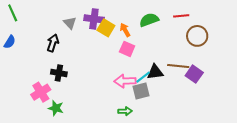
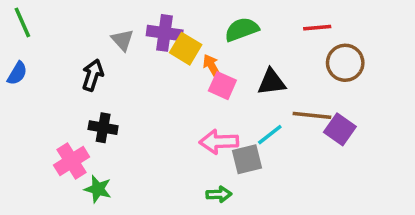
green semicircle: (149, 20) -> (242, 29), moved
orange arrow: (125, 30) -> (212, 66), moved
black triangle: (155, 72) -> (272, 82), moved
cyan line: (143, 77) -> (270, 135), moved

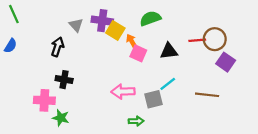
red line: (317, 28) -> (197, 40), moved
brown line: (312, 115) -> (207, 95), moved
purple square: (340, 129) -> (226, 62), moved
pink arrow: (219, 142) -> (123, 92), moved
pink cross: (72, 161) -> (44, 100), turned 35

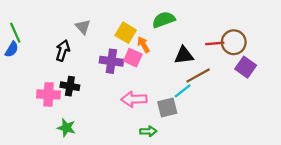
green line: (14, 14) -> (15, 33), moved
purple cross: (102, 21) -> (111, 61), moved
pink square: (138, 53) -> (133, 58), moved
brown line: (207, 95) -> (198, 75), moved, turned -35
pink cross: (44, 100) -> (48, 94), moved

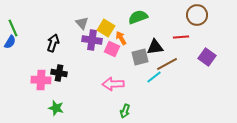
gray triangle: (83, 27) -> (82, 23), moved
brown circle: (234, 42) -> (197, 15), moved
purple cross: (111, 61) -> (92, 40), moved
gray square: (167, 108) -> (140, 57), moved
green arrow: (148, 131) -> (125, 111), turned 112

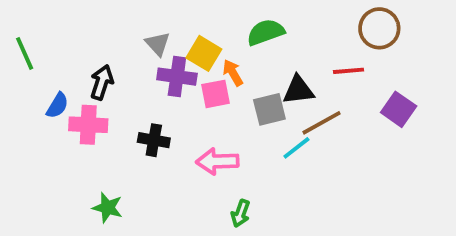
blue semicircle: (10, 42) -> (57, 105), moved
pink square: (112, 49) -> (215, 94), turned -35
black cross: (59, 73) -> (154, 140), moved
pink cross: (41, 80) -> (88, 125), moved

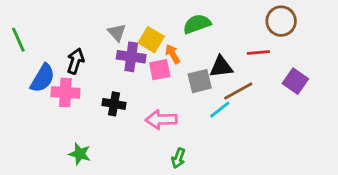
blue semicircle: (57, 105) -> (43, 78), size x1.5

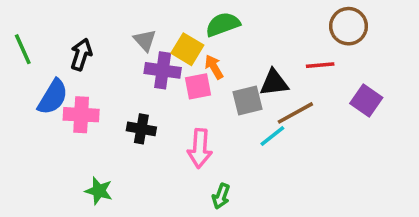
green semicircle: (197, 24) -> (223, 24), moved
black arrow: (75, 61) -> (81, 54), moved
pink arrow: (161, 120) -> (200, 148), turned -84

